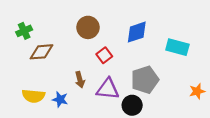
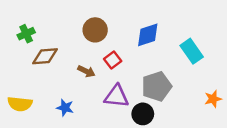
cyan rectangle: (177, 47) -> (192, 51), turned 40
brown arrow: (80, 80) -> (86, 71), moved, turned -49
yellow semicircle: (33, 96) -> (20, 104), moved

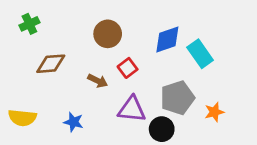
green cross: (26, 34) -> (29, 24), moved
cyan rectangle: (192, 51) -> (200, 54), moved
orange star: (213, 99) -> (214, 112), moved

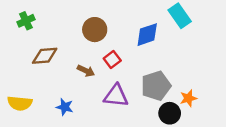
cyan rectangle: (200, 54) -> (180, 16), moved
black circle: (162, 129) -> (170, 113), moved

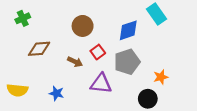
gray pentagon: (156, 86) -> (127, 62), moved
orange star: (188, 98) -> (161, 77), moved

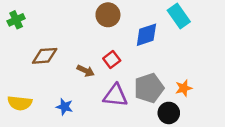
green cross: (23, 18) -> (16, 20), moved
brown circle: (83, 26) -> (108, 15), moved
gray pentagon: (127, 62) -> (149, 88), moved

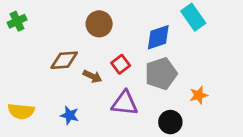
brown circle: (108, 15) -> (99, 24), moved
brown diamond: (45, 56) -> (64, 60), moved
gray pentagon: (149, 88) -> (161, 74), moved
black circle: (169, 113) -> (170, 122), moved

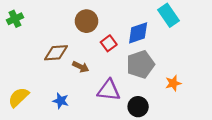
red square: (121, 64) -> (109, 43), moved
yellow semicircle: (21, 111) -> (18, 97), turned 130
black circle: (170, 122) -> (138, 107), moved

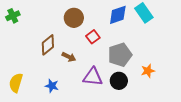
blue diamond: (138, 33) -> (118, 15), moved
brown diamond: (56, 53) -> (48, 45), turned -35
yellow semicircle: (18, 97) -> (16, 83), turned -30
black circle: (138, 107) -> (119, 81), moved

